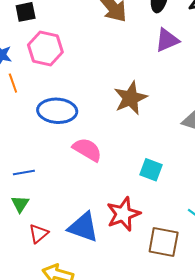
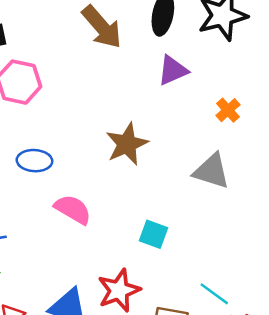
blue ellipse: (57, 111) -> (34, 161), size x0.7

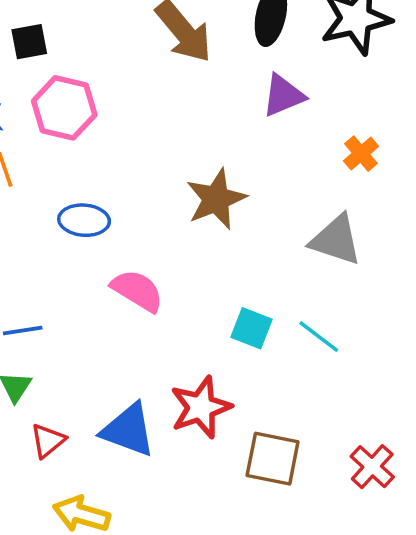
cyan line: (214, 294) -> (319, 337), moved

